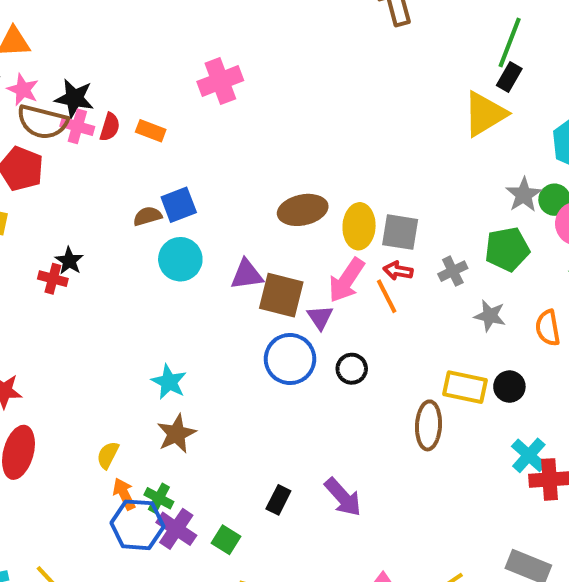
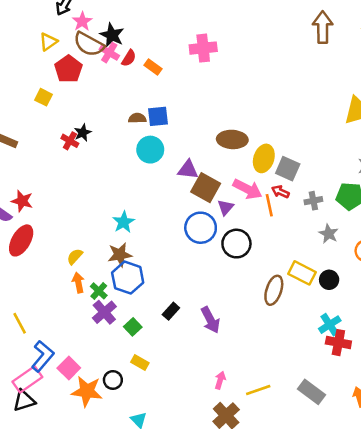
pink arrow: (346, 280) -> (247, 189), turned -112
black circle: (352, 369) -> (236, 244), size x1.5
blue hexagon: (137, 525) -> (128, 278), moved

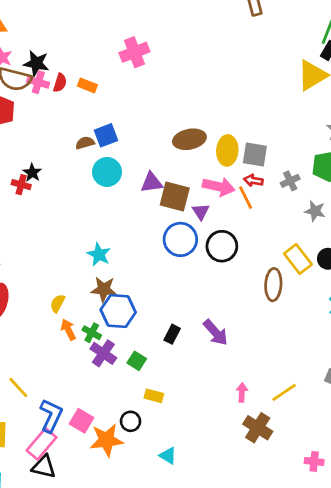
brown star: (120, 255) -> (104, 289), turned 30
yellow rectangle: (302, 273) -> (298, 259), turned 40
black triangle: (24, 401) -> (44, 467), turned 45

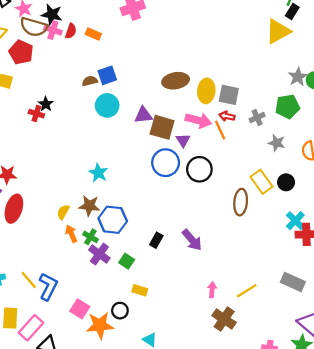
brown star: (104, 289) -> (89, 206), moved
blue L-shape: (51, 416) -> (48, 286), moved
pink rectangle: (42, 444) -> (31, 328), moved

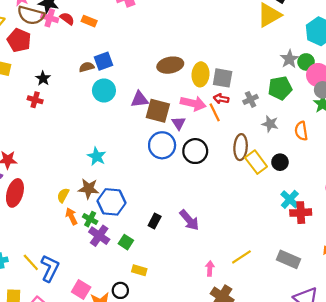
red semicircle: (71, 31) -> (67, 19), turned -72
black star: (46, 104) -> (43, 78), moved
brown ellipse: (241, 202) -> (241, 147), moved
yellow line: (247, 291) -> (241, 257), moved

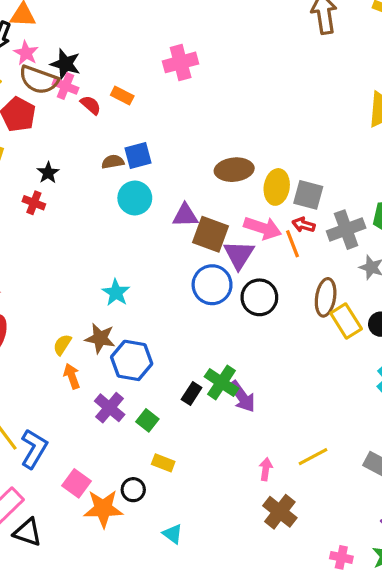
red semicircle: (67, 19) -> (91, 105), moved
gray cross: (251, 99) -> (346, 230), size x1.6
purple triangle: (179, 123) -> (239, 255), size x1.5
green cross: (90, 219) -> (222, 382), moved, size x1.5

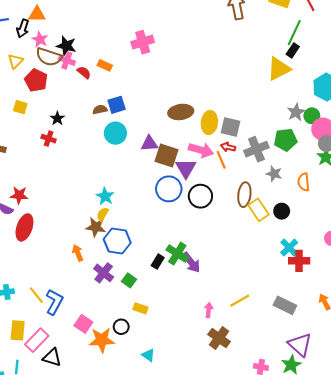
yellow semicircle: (62, 345) -> (103, 214), moved

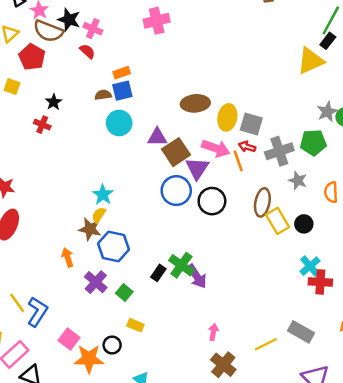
pink cross: (67, 60) -> (93, 29), moved
orange rectangle: (105, 65) -> (122, 73), moved, turned -48
brown square: (167, 155) -> (176, 152), turned 35
yellow line: (240, 301) -> (266, 344), moved

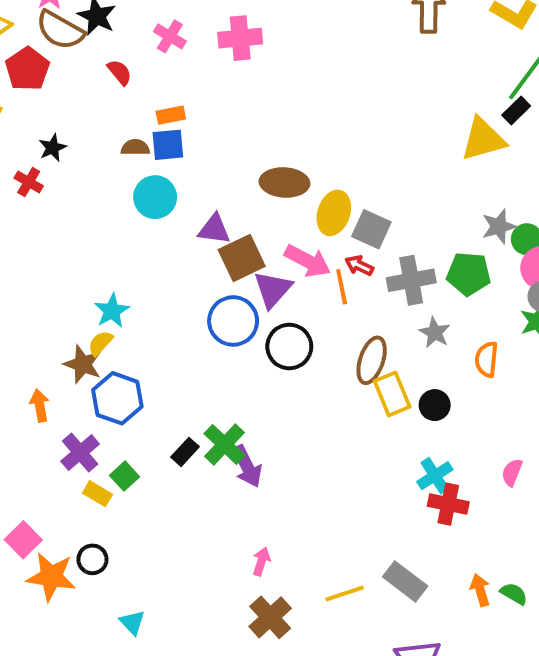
pink cross: (93, 29) -> (170, 36), moved
yellow rectangle: (135, 325) -> (97, 494), moved

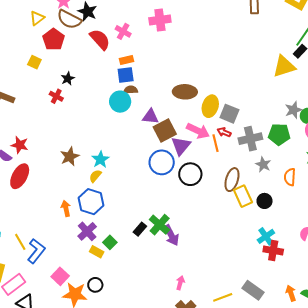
pink cross: (170, 36) -> (123, 31), moved
red semicircle: (120, 72) -> (100, 39), size x1.6
brown semicircle: (135, 147) -> (131, 90), moved
brown star: (83, 364) -> (70, 156), moved, turned 30
blue hexagon: (117, 398) -> (91, 202), moved

